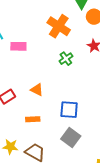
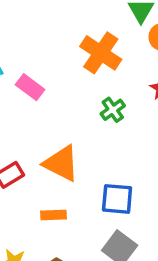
pink rectangle: (18, 46) -> (30, 87), turned 35
orange triangle: (37, 90) -> (61, 163), size x1.6

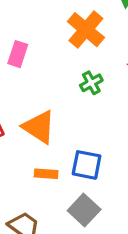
pink rectangle: (30, 87) -> (18, 54), turned 65
orange rectangle: (53, 215) -> (46, 174), moved

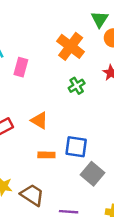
orange triangle: (39, 127) -> (39, 120), size x0.7
gray square: (84, 210) -> (93, 174), moved

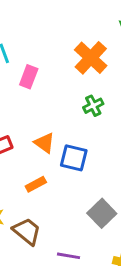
blue square: (76, 147) -> (74, 158), moved
orange rectangle: (46, 155) -> (36, 184), moved, turned -35

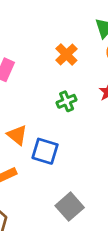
orange cross: (91, 58) -> (66, 55), size x0.7

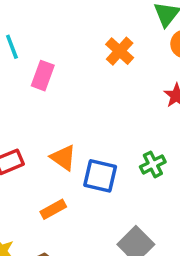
green cross: (67, 101) -> (153, 164), moved

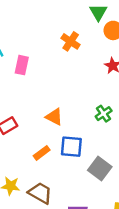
orange triangle: (63, 158) -> (54, 117), moved
blue square: (100, 176) -> (71, 147), moved

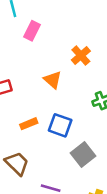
orange cross: (71, 41) -> (81, 56), moved
orange triangle: (54, 117) -> (53, 80), moved

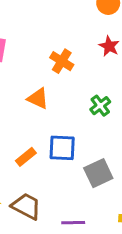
gray square: (83, 154) -> (98, 173), turned 30

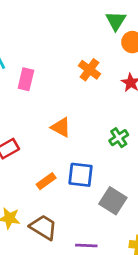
orange cross: (62, 61) -> (89, 70), moved
gray square: (98, 173) -> (113, 201), turned -36

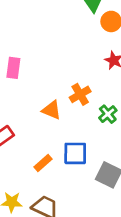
orange cross: (89, 70) -> (80, 94), moved, turned 30

